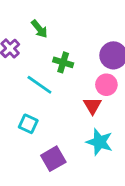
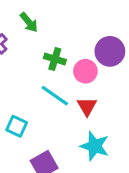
cyan line: (39, 85) -> (55, 96), moved
pink circle: (106, 85) -> (85, 71), moved

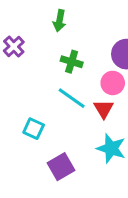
green arrow: (29, 22) -> (59, 21), moved, turned 50
pink circle: (85, 71) -> (113, 83), moved

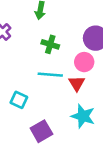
cyan line: (72, 98) -> (50, 75), turned -30

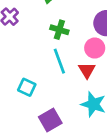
cyan line: (50, 75) -> (59, 61), turned 65

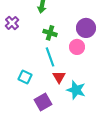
red triangle: (87, 70) -> (59, 77), moved

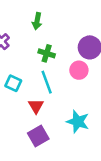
cyan square: (25, 77) -> (13, 83), moved
red triangle: (59, 77) -> (36, 106), moved

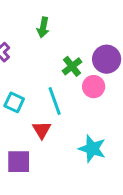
green cross: (47, 53) -> (72, 66), moved, turned 35
purple square: (38, 136) -> (19, 162), moved, turned 30

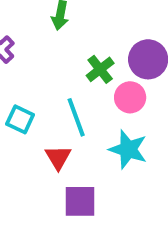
cyan star: (92, 149) -> (128, 149), moved
purple square: (19, 162) -> (80, 201), moved

